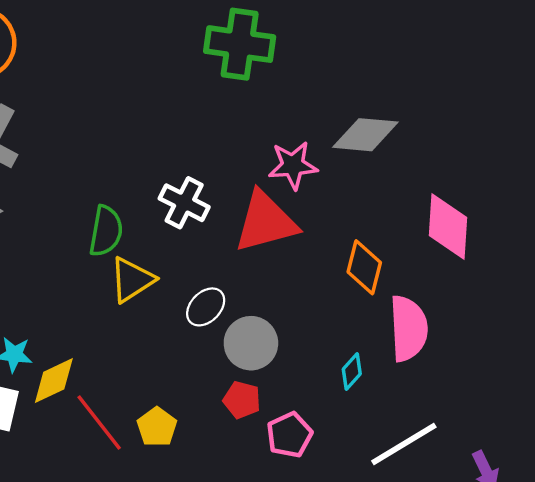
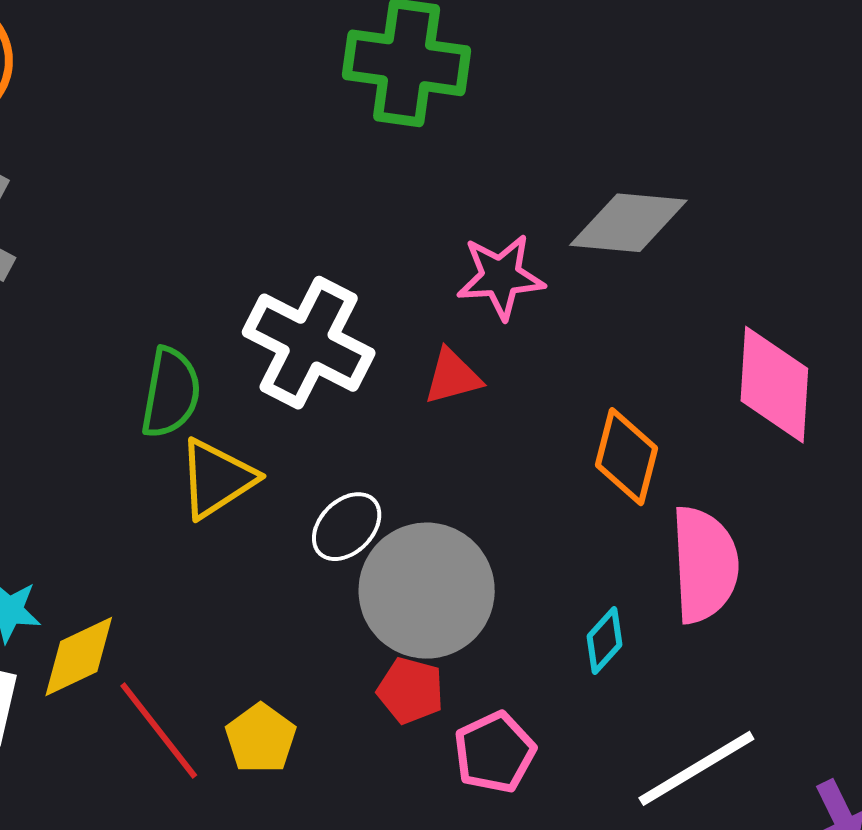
white cross: (184, 203) -> (309, 343), size x1.4
red triangle: (266, 222) -> (453, 377), size x0.5
gray circle: (251, 343) -> (427, 591), size x1.4

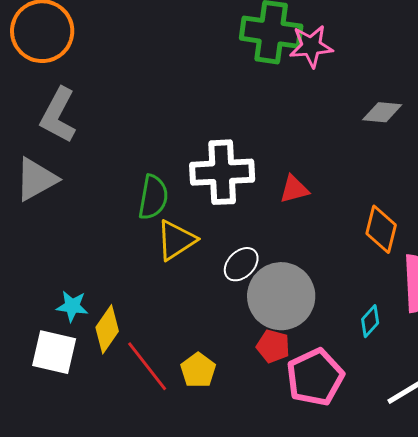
gray diamond: (628, 223) -> (382, 112), size x0.7
pink star: (501, 277) -> (311, 46), moved
white cross: (309, 343) -> (222, 172), turned -30
yellow diamond: (79, 657) -> (107, 329), turned -30
pink pentagon: (495, 752) -> (315, 377), size x1.4

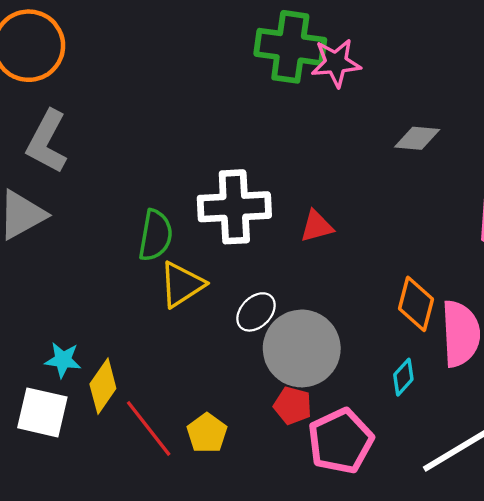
orange diamond: (381, 229) -> (416, 304), moved

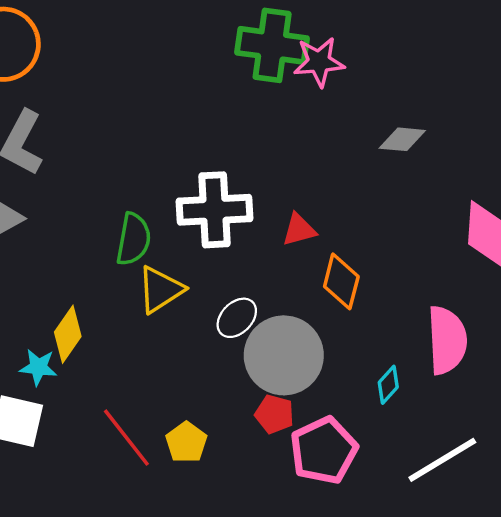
orange diamond: (416, 304) -> (341, 281), moved
yellow diamond: (103, 386) -> (68, 334), moved

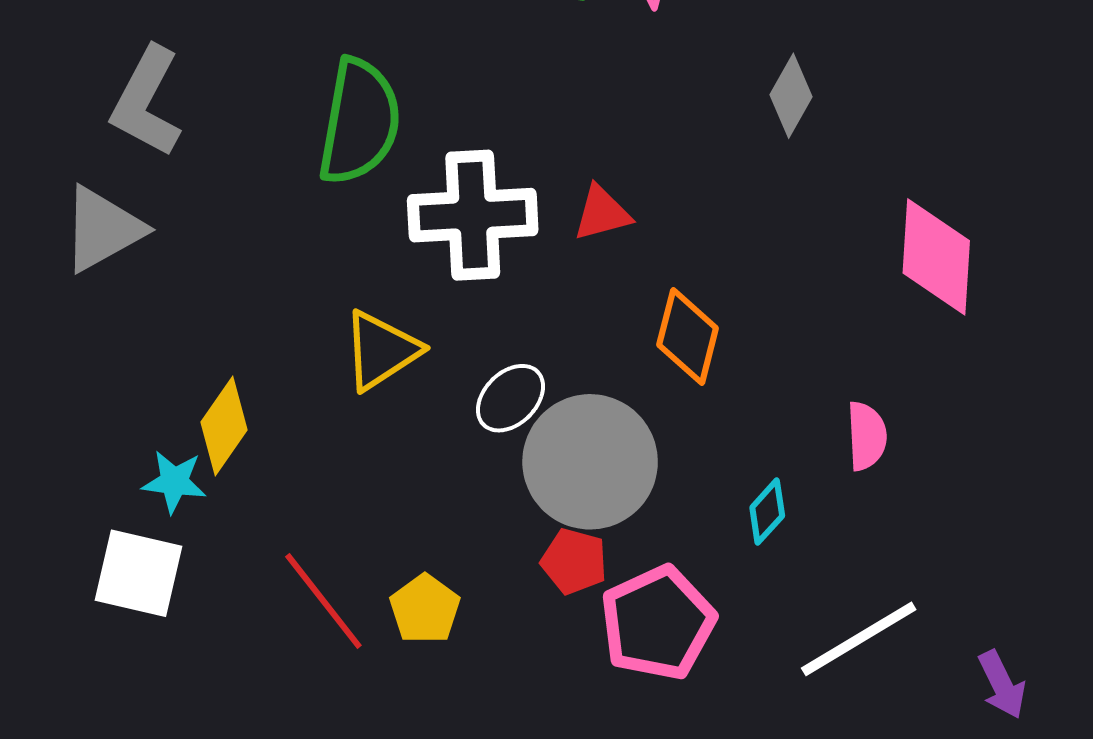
gray diamond: (402, 139) -> (791, 96), turned -66
red triangle: (299, 230) -> (602, 213), moved
green semicircle: (133, 239) -> (359, 122), moved, size x1.4
pink semicircle: (447, 340) -> (867, 436), size x0.6

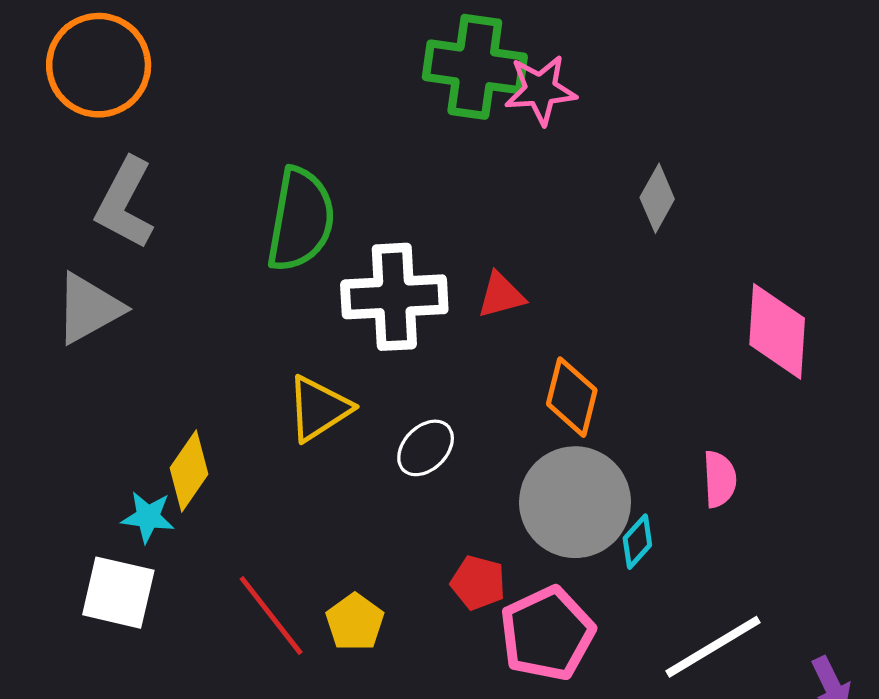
gray circle: (590, 462) -> (575, 502), moved

